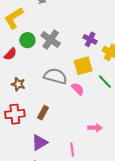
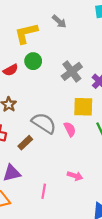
gray cross: (51, 40) -> (72, 71), moved
gray semicircle: (55, 76) -> (44, 123), moved

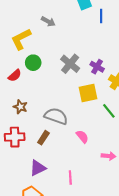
pink semicircle: (70, 129) -> (82, 137), moved
pink arrow: (75, 176) -> (109, 156), moved

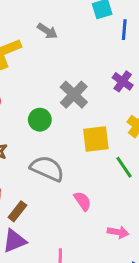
green circle: (33, 63) -> (40, 120), moved
purple cross: (97, 67) -> (123, 81), moved
brown rectangle: (43, 138) -> (17, 211), moved

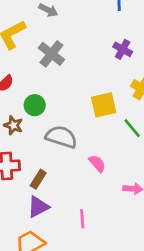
gray cross: (74, 95) -> (51, 54), moved
green circle: (40, 120) -> (35, 105), moved

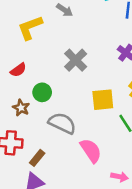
gray cross: (51, 54) -> (76, 60), moved
pink semicircle: (97, 163) -> (91, 151), size x1.5

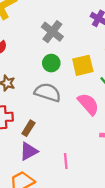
green circle: (42, 92) -> (51, 63), moved
pink semicircle: (91, 151) -> (88, 104), moved

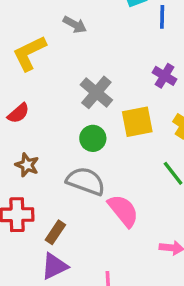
yellow square: (83, 65) -> (137, 122), moved
pink semicircle: (88, 104) -> (123, 211), moved

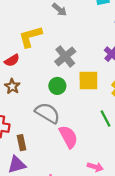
yellow L-shape: (29, 53) -> (30, 37), moved
brown star: (27, 165) -> (12, 86), moved
brown rectangle: (55, 232) -> (22, 143), turned -56

